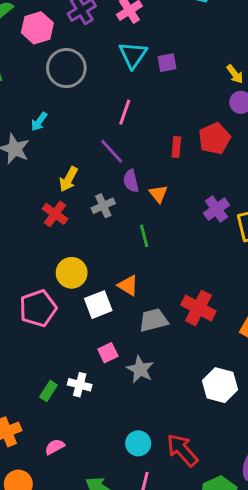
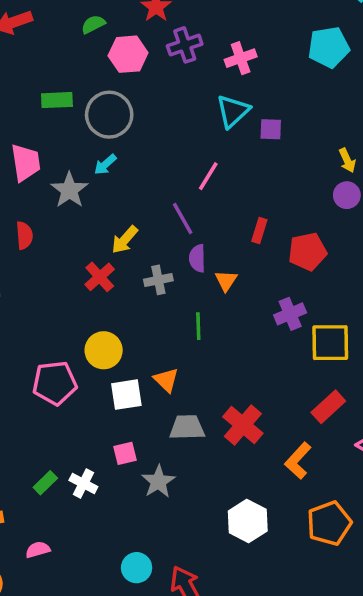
gray circle: (66, 68) -> (109, 115), moved
red pentagon: (214, 138) -> (307, 252), moved

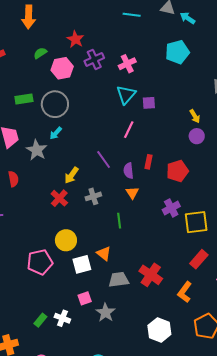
pink line: (208, 176) -> (129, 130), moved
purple semicircle: (197, 258) -> (128, 171), moved

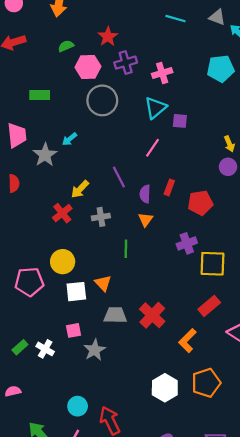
gray circle: (55, 104) -> (102, 100), moved
white hexagon: (159, 330) -> (165, 388), moved

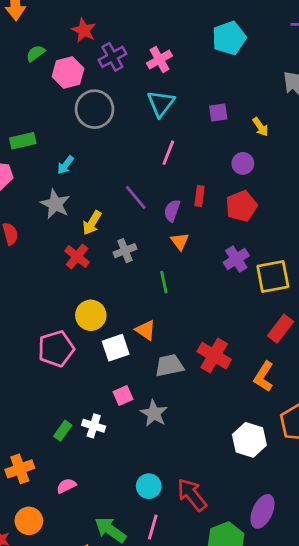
green rectangle: (40, 95) -> (23, 141), moved
purple square: (180, 121) -> (218, 112), moved
gray star: (45, 155) -> (55, 204), moved
purple circle: (228, 167) -> (243, 163), moved
purple semicircle: (145, 194) -> (172, 211), turned 30

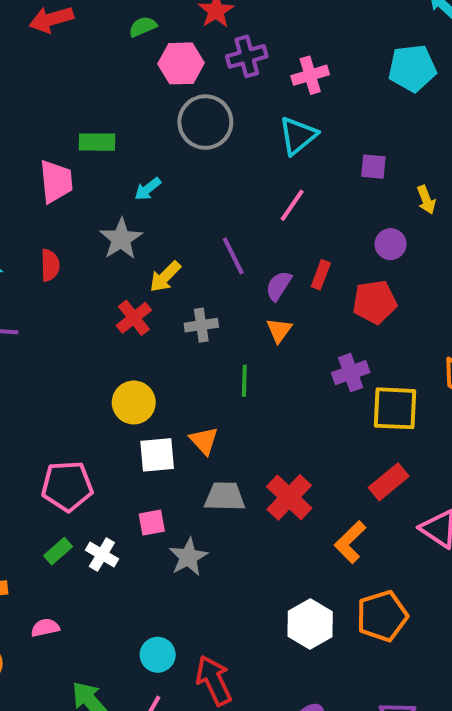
pink pentagon: (56, 349) -> (67, 486), moved

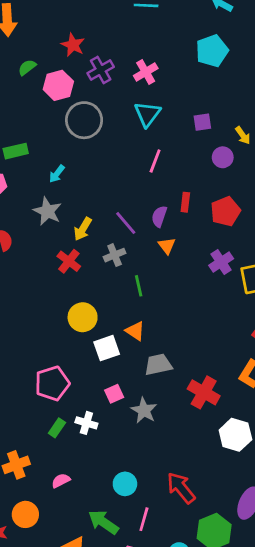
purple circle: (391, 244) -> (223, 157), moved
purple line: (233, 256) -> (126, 223), moved
green line: (244, 381) -> (139, 286), moved
red cross: (289, 497) -> (204, 392), moved
cyan circle: (158, 655) -> (125, 484), moved

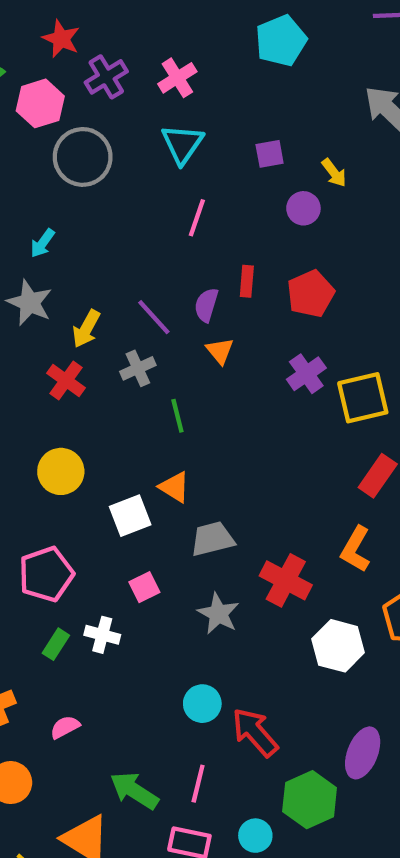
yellow circle: (83, 317) -> (61, 471), moved
gray star: (144, 410) -> (218, 614), moved
cyan circle: (125, 484) -> (202, 704), moved

